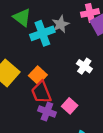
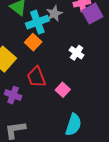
orange square: (38, 75) -> (33, 42), moved
purple cross: (47, 111) -> (13, 95), moved

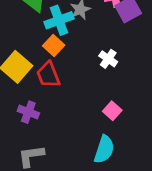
red trapezoid: (36, 77) -> (48, 75), moved
pink square: (63, 90) -> (112, 111), moved

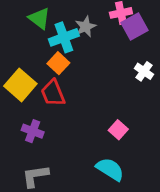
white cross: (108, 59) -> (144, 71), moved
cyan semicircle: (104, 149) -> (110, 169), turned -76

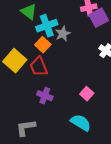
gray star: (86, 27) -> (63, 34), moved
purple cross: (33, 131) -> (45, 96), moved

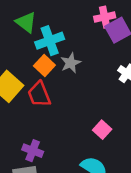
gray star: (63, 34) -> (71, 63), moved
purple cross: (45, 96) -> (33, 151), moved

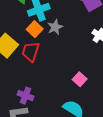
red trapezoid: (39, 94) -> (31, 52), turned 40

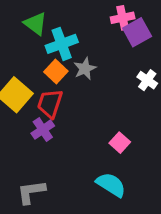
purple cross: (25, 96) -> (43, 130), moved, turned 35

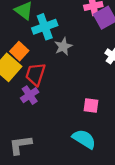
orange square: (56, 71) -> (19, 51), moved
pink square: (120, 143) -> (91, 105), turned -35

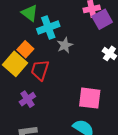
purple cross: (30, 95) -> (27, 99), moved
pink square: (91, 105) -> (90, 98), size x1.6

